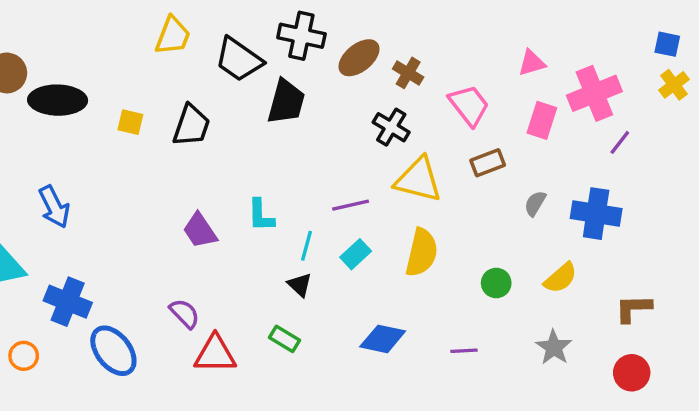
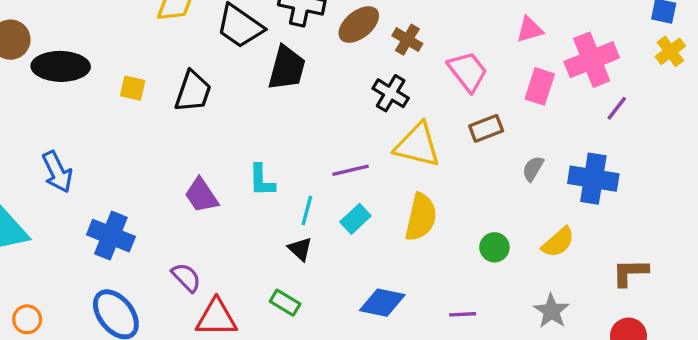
blue cross: (68, 302) -> (111, 236), moved

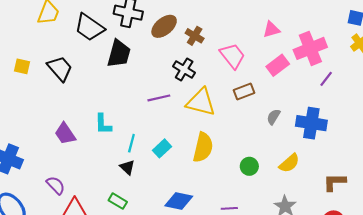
pink rectangle: (540, 86) -> (278, 65), turned 35
black trapezoid: (193, 92) -> (60, 68), turned -60
purple line: (350, 170) -> (159, 98), moved

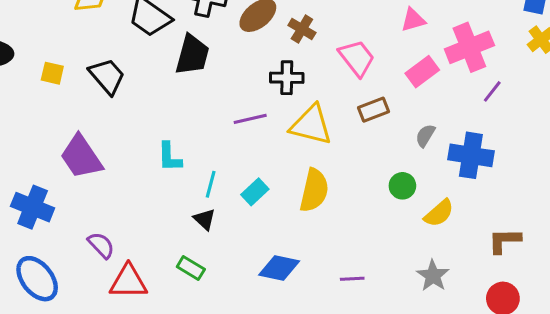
black cross: (184, 69) -> (287, 78), turned -30
gray semicircle: (274, 117) -> (425, 136), moved
purple trapezoid: (65, 134) -> (81, 157), moved, size x1.4
green circle: (249, 166) -> (402, 186), moved

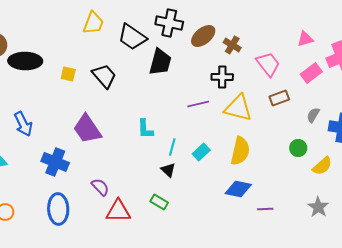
blue diamond: (279, 268) -> (238, 189), moved
blue ellipse: (37, 279) -> (58, 209), turned 36

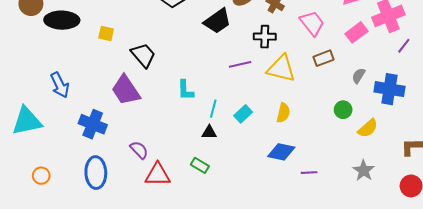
black trapezoid: (160, 62) -> (217, 21), moved, turned 40
black trapezoid: (104, 76) -> (143, 55), moved
yellow semicircle: (240, 151) -> (283, 113), size x0.7
black triangle: (168, 170) -> (209, 132), turned -42

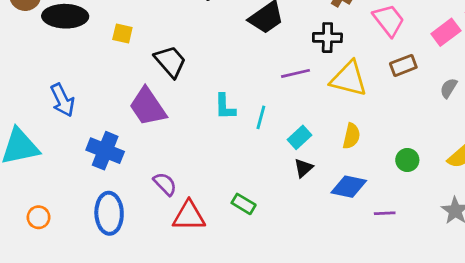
cyan line: (213, 109) -> (261, 117), moved
green circle: (343, 110) -> (407, 160), moved
black triangle: (209, 132) -> (303, 168), moved, turned -42

